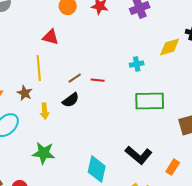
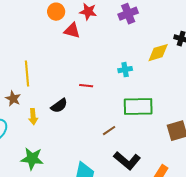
red triangle: (51, 37) -> (72, 31), moved
brown line: (75, 78) -> (109, 131), moved

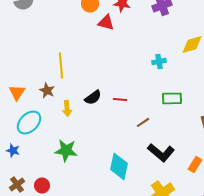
red line: (86, 86) -> (120, 99), moved
green rectangle: (138, 107) -> (172, 98), size x0.7

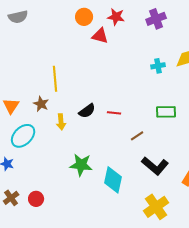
cyan cross: (159, 61) -> (158, 66), moved
green star: (66, 150) -> (81, 165), moved

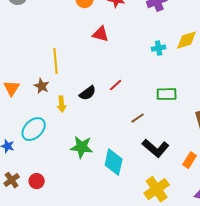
red triangle: (100, 36) -> (101, 34), moved
red line: (114, 113) -> (116, 85), moved, turned -48
cyan ellipse: (23, 136) -> (34, 129), moved

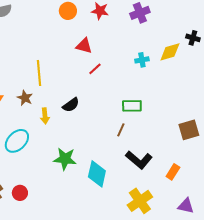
red line: (116, 85) -> (95, 69), moved
green rectangle: (167, 94) -> (132, 106), moved
brown line: (138, 118) -> (121, 130), turned -32

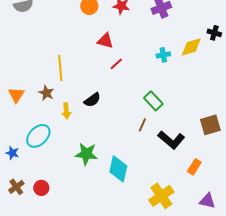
green rectangle: (132, 106) -> (153, 101), turned 48
black L-shape: (139, 160) -> (171, 140), moved

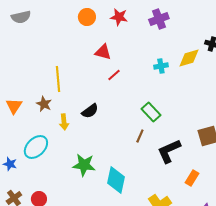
black L-shape: (171, 140) -> (169, 151), turned 116

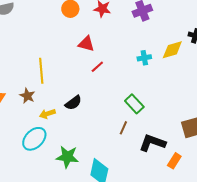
yellow arrow: (64, 122) -> (47, 114), turned 77
cyan ellipse: (36, 147) -> (34, 139), moved
black L-shape: (169, 151) -> (152, 143), turned 44
orange rectangle: (192, 178) -> (174, 161), moved

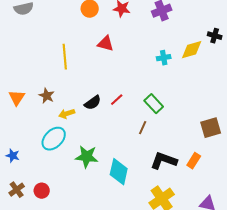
red line: (97, 67) -> (117, 100), moved
yellow line: (41, 71) -> (65, 57), moved
black L-shape: (152, 143) -> (164, 161), moved

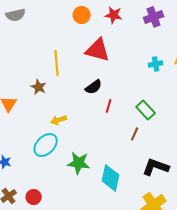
red triangle: (106, 44) -> (98, 50), size x1.5
brown star: (47, 96) -> (39, 87), moved
red line: (117, 100) -> (109, 106), turned -32
black semicircle: (93, 103) -> (94, 87), moved

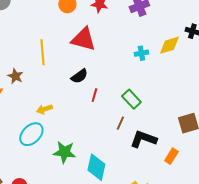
brown star: (39, 87) -> (15, 76), moved
black L-shape: (156, 167) -> (143, 139), moved

